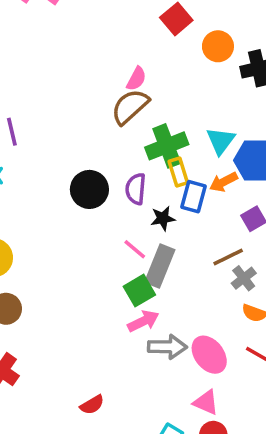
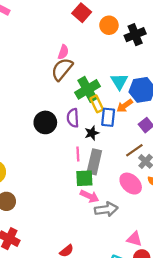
pink line: (135, 249) -> (78, 154), turned 56
green square: (139, 291) -> (84, 178), turned 36
pink arrow: (143, 321) -> (90, 196), turned 60
pink ellipse: (209, 355) -> (131, 184), moved

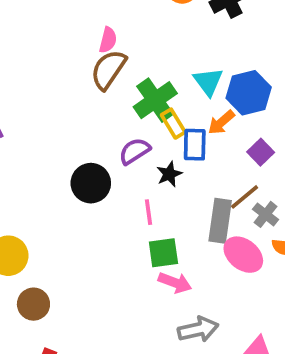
purple semicircle: (73, 118) -> (135, 151), turned 66
black circle: (45, 122) -> (91, 183), moved
gray rectangle: (94, 162) -> (220, 221), moved
gray arrow: (106, 209) -> (198, 329), moved

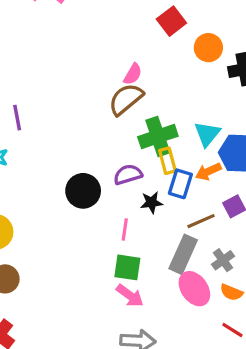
brown line: (245, 197) -> (201, 221), moved

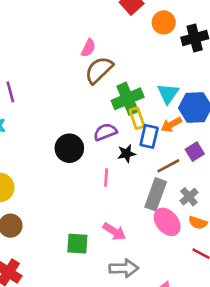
pink semicircle: (133, 74) -> (88, 48), moved
green square: (127, 267) -> (77, 244), moved

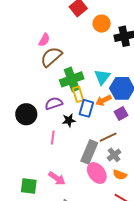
purple square: (195, 152) -> (121, 113), moved
brown line: (168, 166) -> (108, 137), moved

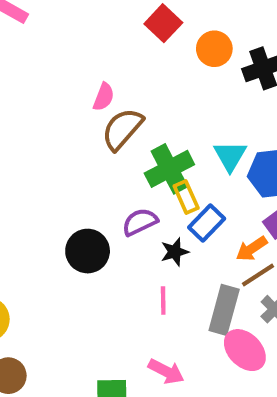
orange arrow: (103, 100) -> (252, 249), moved
blue rectangle: (86, 108) -> (207, 223), turned 36
pink line: (53, 138) -> (163, 301), moved

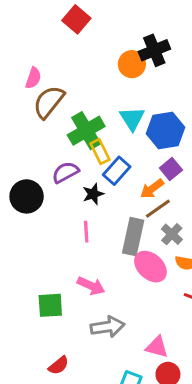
orange circle: (214, 49) -> (132, 64), moved

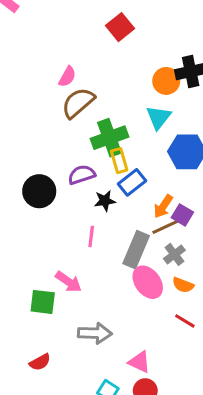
cyan triangle: (132, 119) -> (159, 117), moved
purple square: (171, 169) -> (182, 215), moved, turned -30
orange arrow: (152, 189) -> (163, 206), turned -30
pink arrow: (91, 286) -> (68, 282), moved

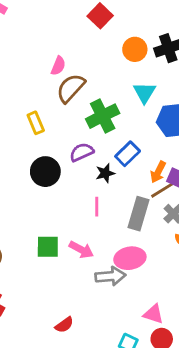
orange circle: (166, 81) -> (135, 49), moved
yellow rectangle: (119, 161) -> (36, 123), moved
pink ellipse: (148, 282) -> (130, 258), moved, turned -56
green square: (43, 302) -> (48, 247), moved
gray arrow: (95, 333) -> (110, 276), moved

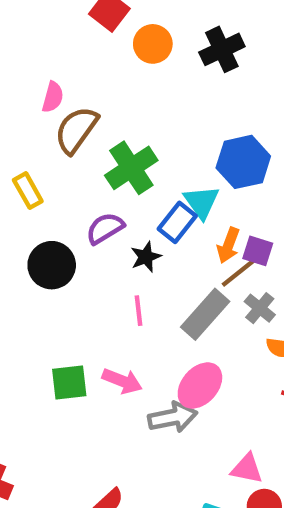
orange circle: (135, 49) -> (153, 44), moved
cyan triangle: (144, 93) -> (201, 202), moved
gray rectangle: (138, 214) -> (205, 314), turned 32
pink ellipse: (130, 258) -> (200, 386), turned -32

